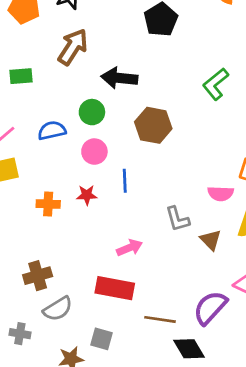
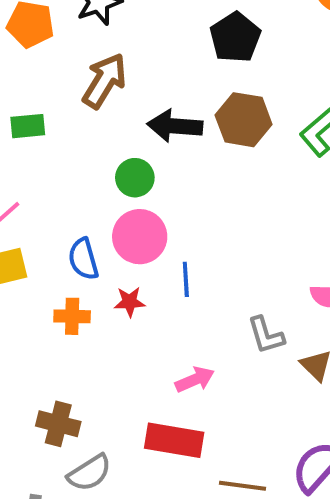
brown hexagon: (153, 125) -> (244, 120), moved
blue semicircle: (52, 131) -> (83, 259), moved, turned -92
pink circle: (94, 152) -> (140, 237), size x1.4
brown cross: (38, 276) -> (58, 424), turned 32

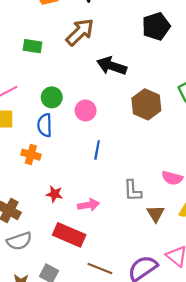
brown hexagon: (244, 120) -> (146, 104), moved
green circle: (135, 178) -> (52, 97), moved
pink circle: (140, 237) -> (86, 110), moved, size x0.7
red star: (130, 302) -> (54, 194), moved

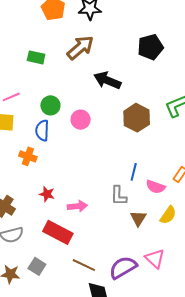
blue line: (97, 150) -> (134, 172), moved

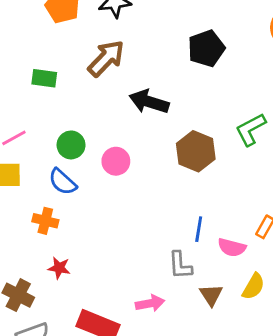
blue semicircle: (42, 130) -> (63, 182), turned -45
red star: (47, 194) -> (59, 268), moved
pink arrow: (77, 206) -> (150, 303), moved

